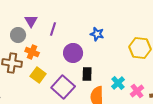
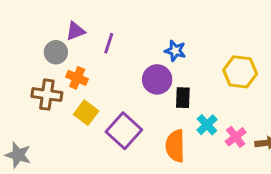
purple triangle: (31, 21) -> (76, 31), turned 40
purple circle: (73, 53) -> (157, 79), moved
black rectangle: (87, 74) -> (183, 98), moved

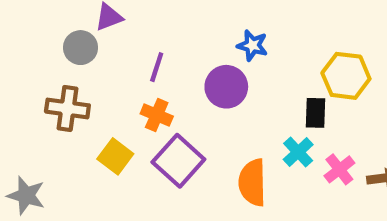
purple line: (109, 43) -> (157, 67), moved
orange cross: (77, 78) -> (157, 115), moved
black rectangle: (183, 98) -> (316, 113), moved
yellow square: (86, 113) -> (115, 156), moved

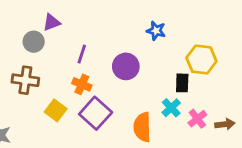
blue star: (252, 45) -> (156, 31), moved

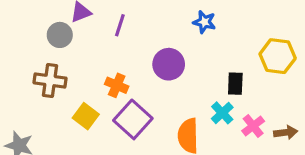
purple line: (82, 54) -> (120, 25), moved
yellow hexagon: (201, 60) -> (278, 56), moved

